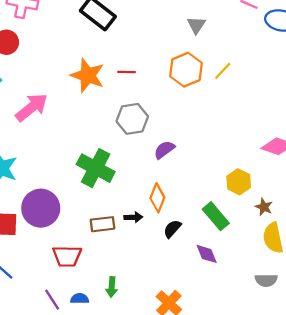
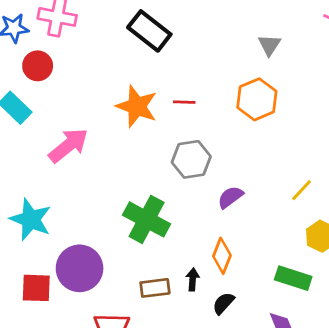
yellow line: (223, 71) -> (302, 190), moved
green rectangle: (216, 216) -> (293, 278), turned -32
black arrow: (133, 217) -> (193, 280), turned -84
black semicircle: (172, 229) -> (223, 303), moved

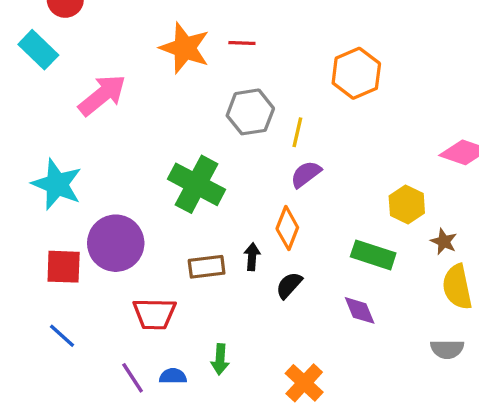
orange hexagon: (257, 99) -> (356, 73), moved
yellow line: (302, 190) -> (297, 132), moved, turned -30
purple semicircle: (230, 197) -> (306, 174), moved

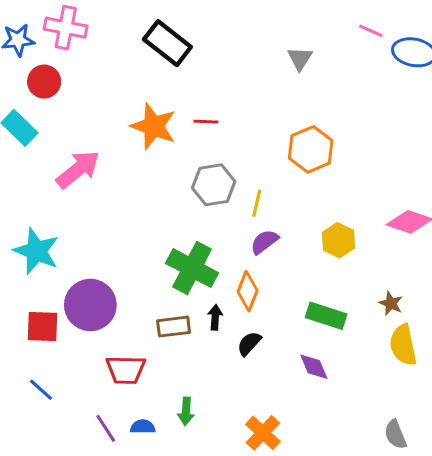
green cross: (196, 184) -> (192, 268), moved
yellow hexagon: (407, 204) -> (338, 240), moved
gray semicircle: (447, 349) -> (395, 434), moved, turned 68

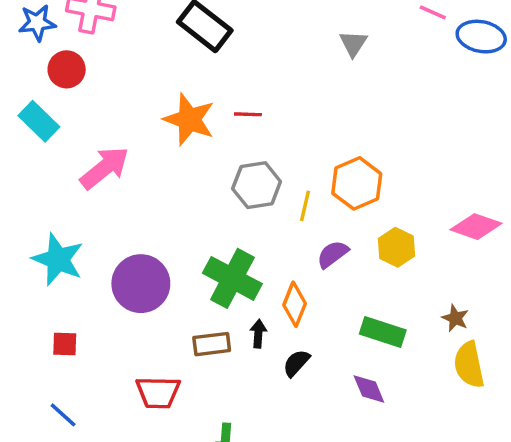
orange hexagon: (311, 149) -> (357, 183), moved
purple semicircle: (264, 242) -> (333, 254), moved
purple circle: (90, 305) -> (141, 284), moved
red square: (43, 327) -> (65, 344), size x0.7

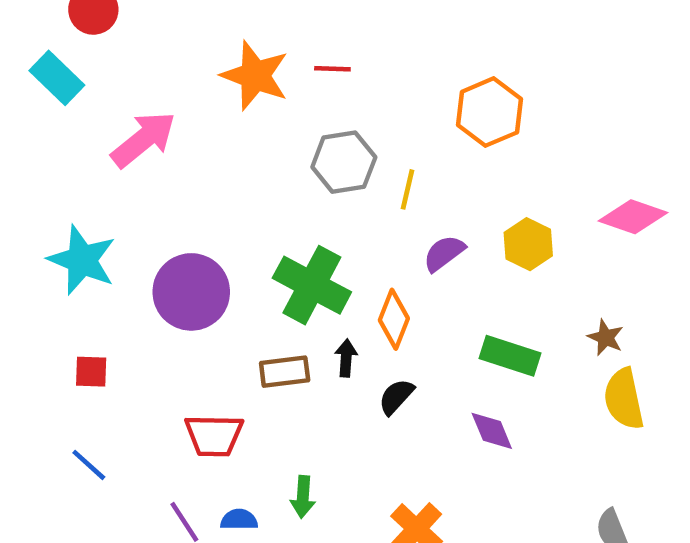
orange hexagon: (357, 183) -> (490, 112), moved

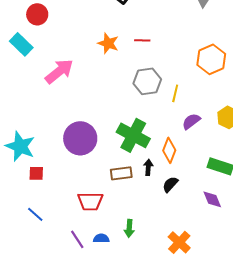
orange star: (255, 76) -> (108, 43), size x0.7
cyan star: (82, 260) -> (20, 146), moved

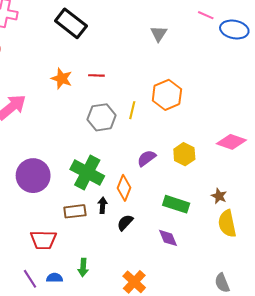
yellow line: (175, 93) -> (132, 110), moved

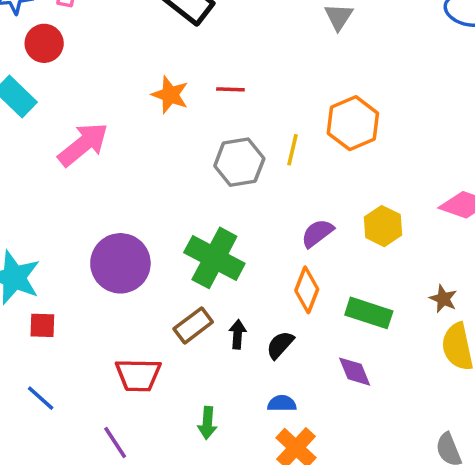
orange diamond: (124, 188) -> (307, 290), moved
black arrow: (103, 205) -> (238, 334), moved
brown rectangle: (75, 211) -> (193, 325), turned -30
blue semicircle: (55, 278) -> (282, 403), moved

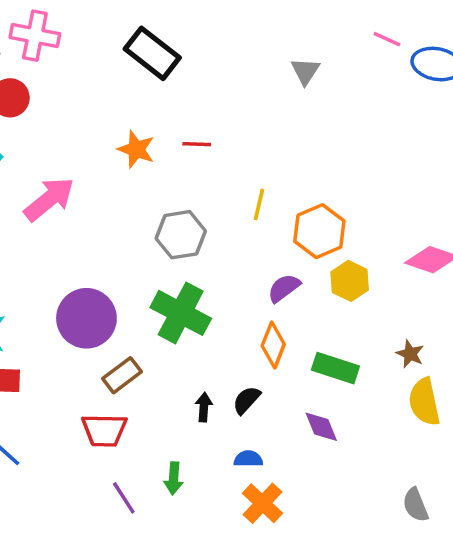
orange hexagon: (353, 123) -> (319, 231), moved
gray hexagon: (239, 162) -> (181, 235), moved
brown rectangle: (193, 325) -> (122, 375), moved
black arrow: (238, 334) -> (204, 407), moved
purple line: (115, 442) -> (124, 498), moved

